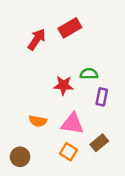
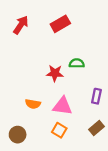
red arrow: (37, 39) -> (21, 25), moved
purple rectangle: (102, 97) -> (96, 96), moved
brown rectangle: (99, 143) -> (96, 128), moved

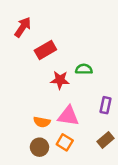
red rectangle: (60, 24) -> (45, 50), moved
orange semicircle: (33, 104) -> (42, 122), moved
brown circle: (18, 135) -> (39, 147), moved

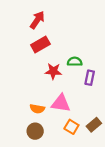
red arrow: (23, 27) -> (37, 20), moved
purple rectangle: (105, 105) -> (90, 78), moved
orange square: (65, 142) -> (71, 127), moved

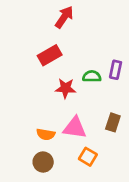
red arrow: (37, 20) -> (64, 17), moved
purple rectangle: (90, 78) -> (116, 70), moved
brown rectangle: (94, 125) -> (113, 122), moved, turned -32

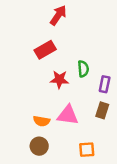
purple rectangle: (116, 70) -> (105, 84), moved
green semicircle: (92, 76) -> (83, 69), turned 84
orange square: (88, 157) -> (87, 150), moved, turned -35

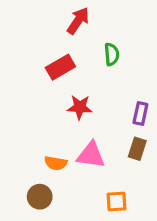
green semicircle: (83, 69) -> (112, 54), moved
brown circle: (39, 146) -> (40, 197), moved

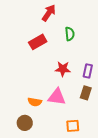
red star: (80, 107) -> (63, 69), moved

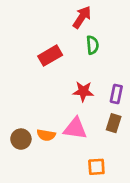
red arrow: (49, 13) -> (82, 17), moved
brown circle: (25, 123) -> (21, 139), moved

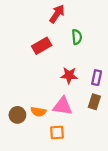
red arrow: (82, 17) -> (57, 14), moved
orange square: (96, 167) -> (57, 133), moved

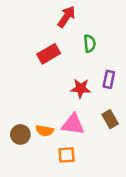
purple rectangle: (97, 78) -> (109, 79), moved
brown rectangle: (94, 102) -> (110, 119), turned -48

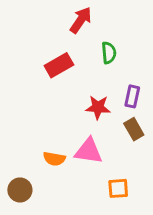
brown rectangle: (110, 119) -> (134, 129), moved
brown circle: (20, 134) -> (20, 190), moved
orange square: (67, 155) -> (118, 188), moved

